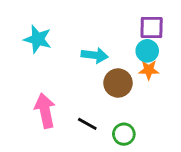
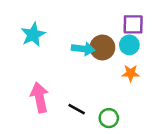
cyan star: (38, 39) -> (33, 35), turned 30
orange star: (149, 70) -> (131, 73), moved
brown circle: (118, 83) -> (102, 47), moved

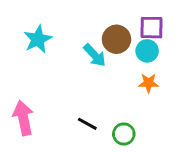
brown circle: (102, 47) -> (116, 39), moved
cyan arrow: (83, 49) -> (95, 55), turned 40
pink arrow: (39, 98) -> (23, 118), moved

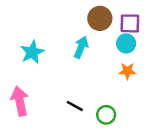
cyan star: (38, 39) -> (32, 52), moved
brown circle: (116, 39) -> (100, 18), moved
cyan arrow: (95, 55) -> (81, 47), turned -115

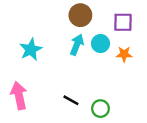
brown circle: (100, 18) -> (80, 15), moved
cyan circle: (126, 43) -> (100, 44), moved
orange star: (127, 71) -> (124, 54), moved

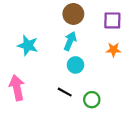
cyan circle: (100, 44) -> (75, 65), moved
cyan star: (31, 49) -> (28, 45), turned -30

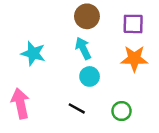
cyan arrow: (70, 41) -> (83, 48), turned -48
orange star: (113, 50) -> (134, 59), size x1.5
green circle: (92, 100) -> (122, 111), moved

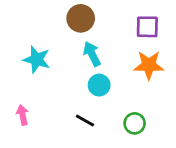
brown circle: (87, 16) -> (81, 18), moved
pink arrow: (20, 103) -> (22, 115), size x0.6

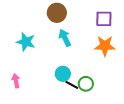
cyan circle: (99, 85) -> (63, 74), moved
black line: (85, 121) -> (72, 85), moved
green circle: (135, 123) -> (86, 84), moved

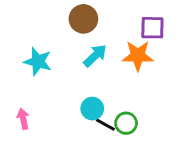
cyan arrow: (65, 38) -> (95, 56), turned 72
orange star: (105, 46) -> (138, 56), moved

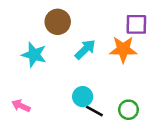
brown circle: (83, 19) -> (58, 22), moved
pink arrow: (23, 119) -> (21, 106), turned -54
green circle: (126, 123) -> (128, 110), moved

